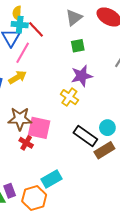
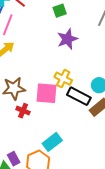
yellow cross: (69, 97) -> (63, 79), moved
pink square: (39, 128) -> (46, 93), moved

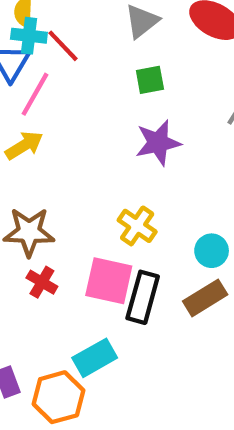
pink square: (46, 93) -> (109, 281), moved
black rectangle: (79, 96) -> (143, 297), moved, turned 70

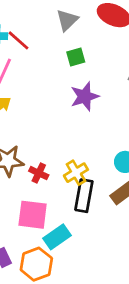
yellow cross: (137, 226) -> (76, 173), moved, turned 30
pink square: (109, 281) -> (33, 215), moved
red cross: (42, 282) -> (39, 173), moved

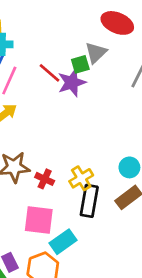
gray triangle: (67, 20) -> (96, 53), moved
red line: (19, 40) -> (50, 73), moved
purple star: (85, 96) -> (72, 82), moved

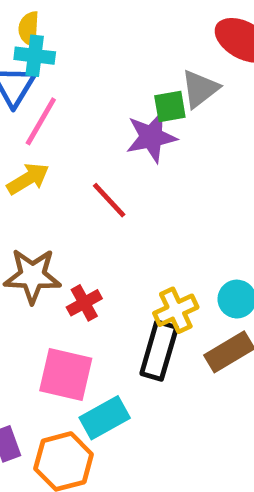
red line: (50, 73) -> (109, 200), moved
yellow cross: (81, 178) -> (176, 310), moved
red cross: (45, 179) -> (84, 303), turned 30

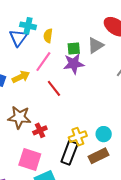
yellow semicircle: (29, 29) -> (48, 36), moved
green square: (170, 107) -> (74, 48), moved
pink line: (41, 121) -> (43, 62), moved

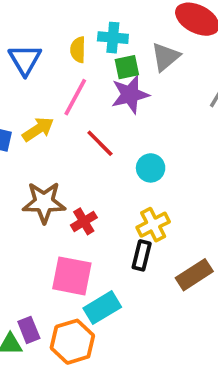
cyan cross: (28, 26) -> (113, 38), moved
cyan circle: (104, 134) -> (151, 168), moved
black rectangle: (69, 153) -> (142, 255), size x0.7
brown rectangle: (99, 156) -> (194, 275), moved

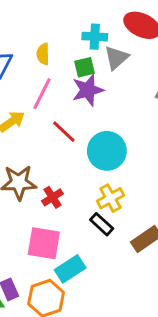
cyan cross: (113, 38) -> (95, 37), moved
cyan circle: (151, 168) -> (107, 151), size x1.6
black rectangle: (142, 255) -> (102, 224), turned -60

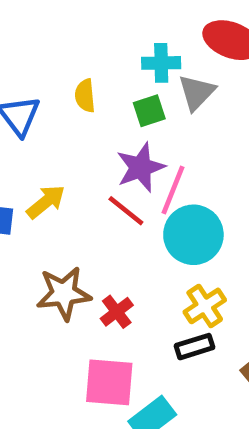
purple star: (88, 90) -> (141, 167), moved
pink line: (42, 94) -> (173, 190), moved
black rectangle: (102, 224) -> (194, 347), turned -55

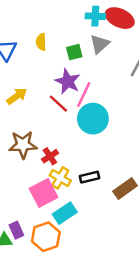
cyan cross: (161, 63) -> (95, 16), moved
purple star: (141, 167) -> (68, 81), turned -30
yellow cross: (205, 306) -> (60, 178), moved, turned -30
pink square: (109, 382) -> (44, 193), turned -36

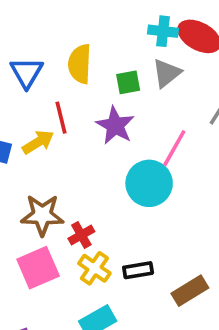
yellow semicircle: (41, 42) -> (80, 64), size x1.5
pink line: (84, 94) -> (174, 148), moved
red line: (58, 104) -> (61, 118), moved, turned 30
pink square: (44, 193) -> (38, 268), moved

